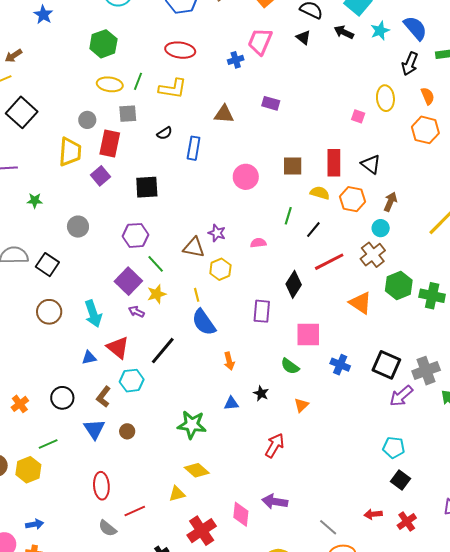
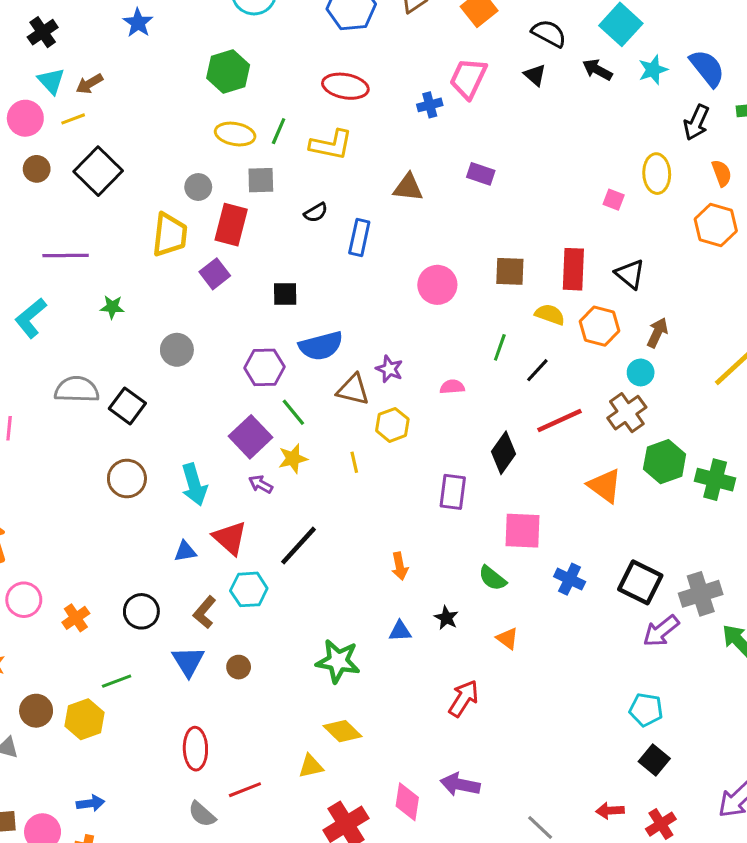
black square: (147, 187) -> (285, 294), size x0.7
blue semicircle: (204, 322) -> (321, 346), moved, turned -72
orange triangle: (301, 405) -> (507, 639), turned -42

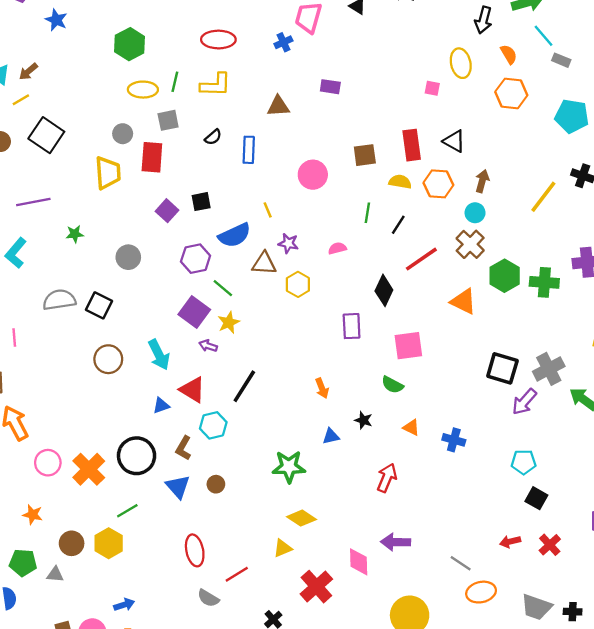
purple square: (215, 274) -> (167, 211), moved
yellow line: (354, 462) -> (268, 210), moved
blue cross: (570, 579) -> (454, 440), moved
black circle: (141, 611) -> (137, 456), size x1.4
orange cross: (76, 618) -> (89, 469), size x1.6

